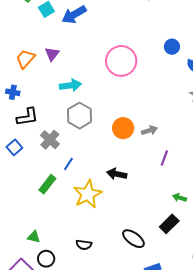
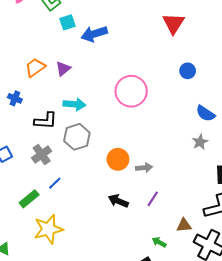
blue circle: (172, 47) -> (188, 71), moved
black L-shape: (27, 117) -> (46, 121), moved
black arrow: (117, 174) -> (118, 201), moved
yellow star: (88, 194) -> (48, 229), moved

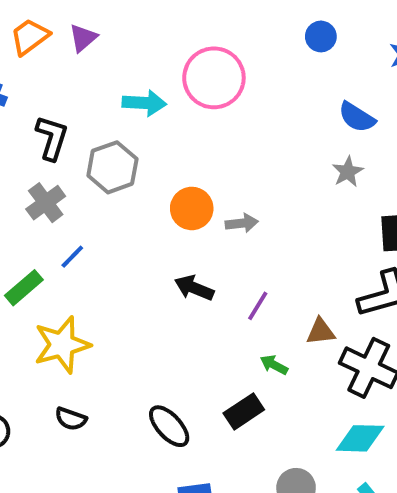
cyan arrow: (74, 104) -> (144, 103), moved
black L-shape: (46, 121) -> (52, 138), turned -75
purple line: (153, 199) -> (258, 306), moved

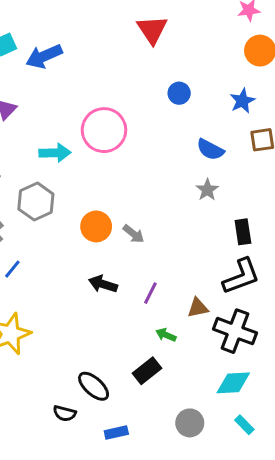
gray arrow: (242, 223) -> (133, 234), turned 50
black semicircle: (71, 419) -> (65, 413), moved

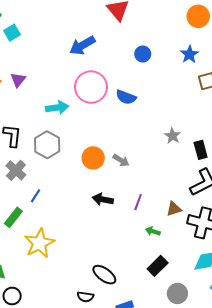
blue arrow: (44, 56) -> (82, 45), moved
blue semicircle: (210, 150) -> (126, 97), moved
gray star: (207, 190) -> (173, 136), moved
black rectangle: (147, 371) -> (158, 266), moved

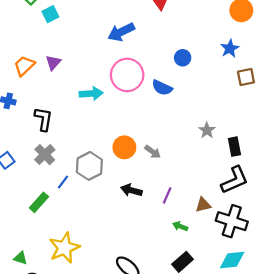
blue circle: (143, 54) -> (183, 58), moved
gray hexagon: (47, 145) -> (89, 166), moved
yellow star: (39, 243) -> (64, 248), moved

